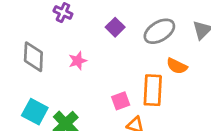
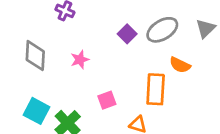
purple square: (115, 27) -> (127, 34), moved
pink square: (121, 101) -> (107, 100), moved

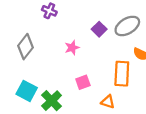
gray diamond: (35, 56) -> (26, 47), turned 35
pink star: (80, 60) -> (72, 48), moved

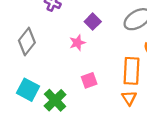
purple square: (99, 29) -> (93, 22), moved
orange triangle: (108, 102) -> (129, 98), moved, turned 40

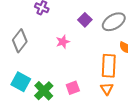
purple square: (93, 22) -> (85, 20), moved
pink square: (89, 80) -> (73, 88), moved

